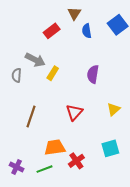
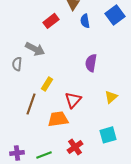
yellow rectangle: (53, 73) -> (47, 84), moved
orange trapezoid: (55, 147) -> (58, 119), moved
purple cross: (17, 167) -> (17, 153), turned -32

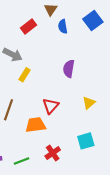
yellow rectangle: (47, 84) -> (25, 75), moved

